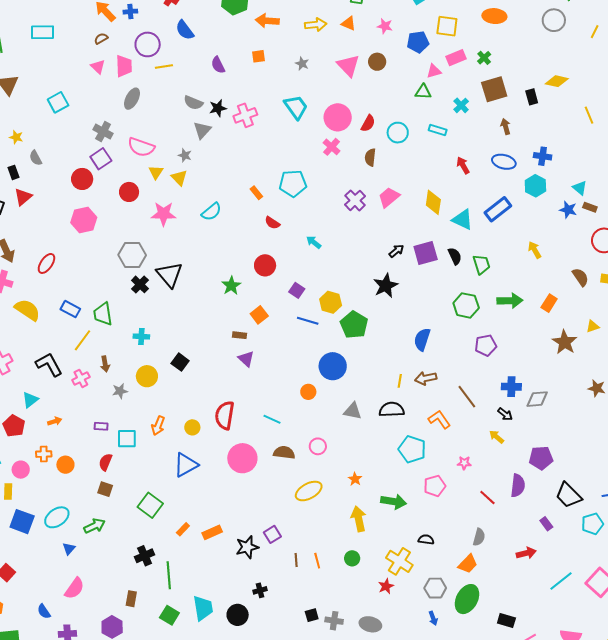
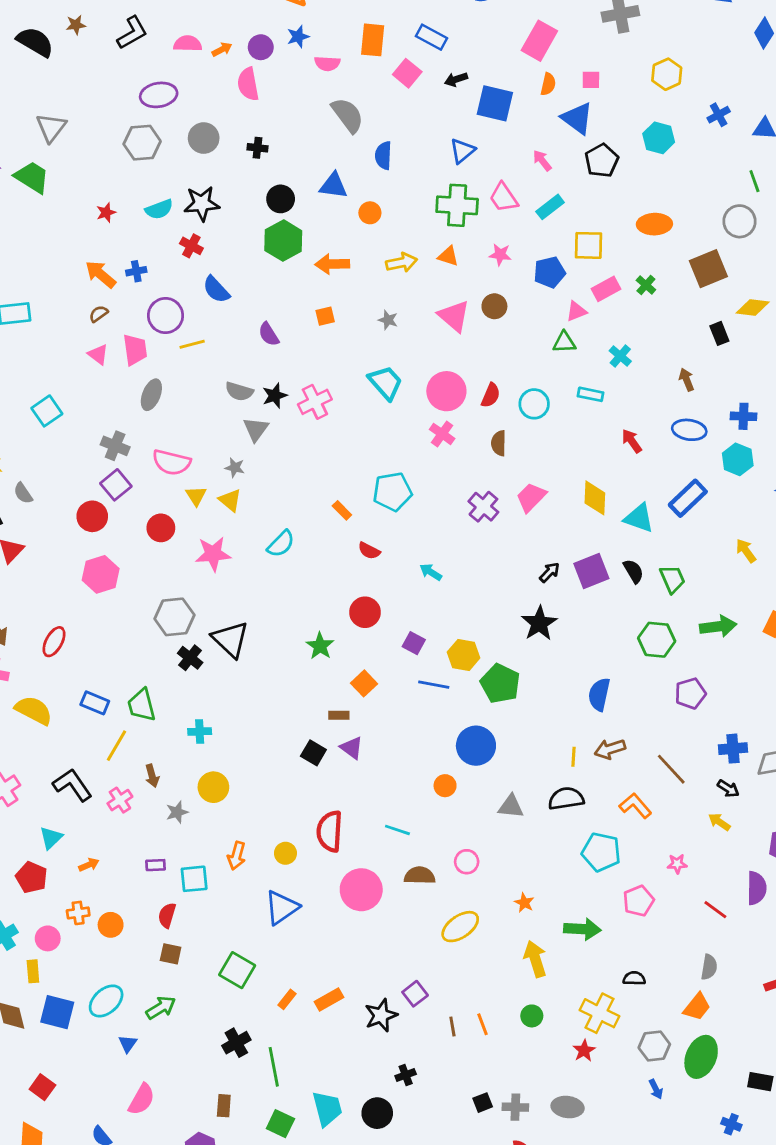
brown square: (494, 89) -> (708, 269), moved
black square: (180, 362) -> (313, 753), moved

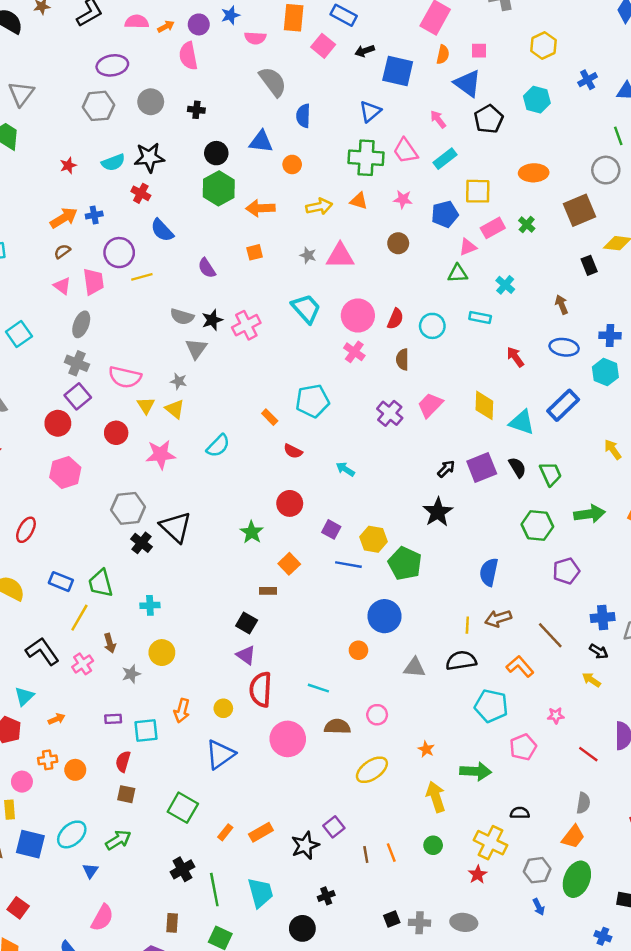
orange arrow: (101, 274) -> (64, 218), turned 108
pink triangle: (454, 316) -> (340, 256), moved, turned -40
gray ellipse: (151, 395) -> (81, 324), moved
purple triangle: (352, 748) -> (246, 655), moved
cyan trapezoid: (327, 1109) -> (260, 893), moved

